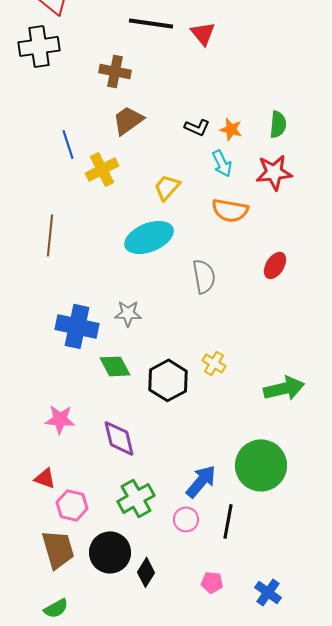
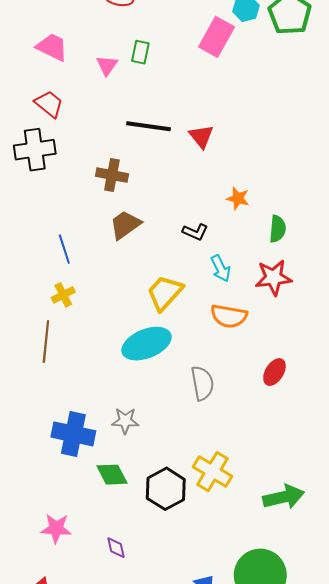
orange star: (231, 129) -> (238, 198), moved
yellow cross: (102, 169) -> (63, 295), moved, size x0.7
yellow trapezoid: (167, 187) -> (165, 293), size x1.4
yellow cross: (214, 363) -> (213, 472), size x1.6
purple diamond: (119, 438) -> (116, 548), size x0.6

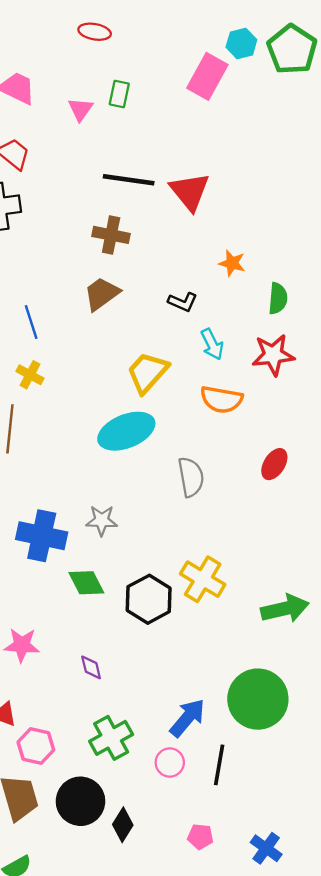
red triangle: (201, 136) -> (190, 192), size x1.4
brown cross: (112, 175) -> (111, 235), moved
yellow cross: (63, 295) -> (30, 375), turned -35

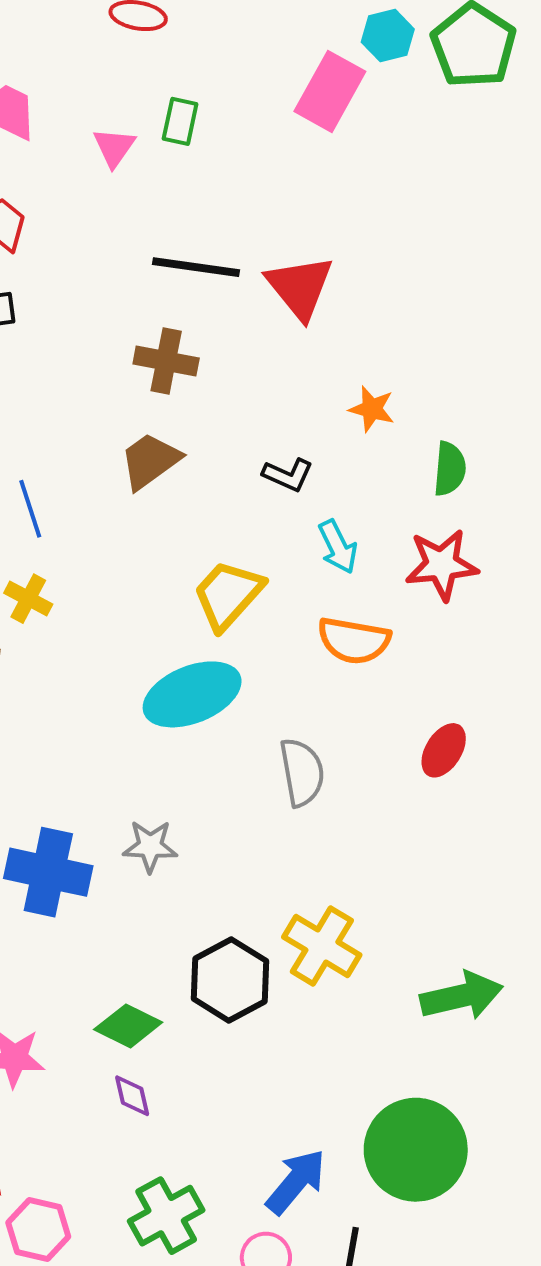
green diamond: (86, 583) -> (128, 1026), moved, turned -36

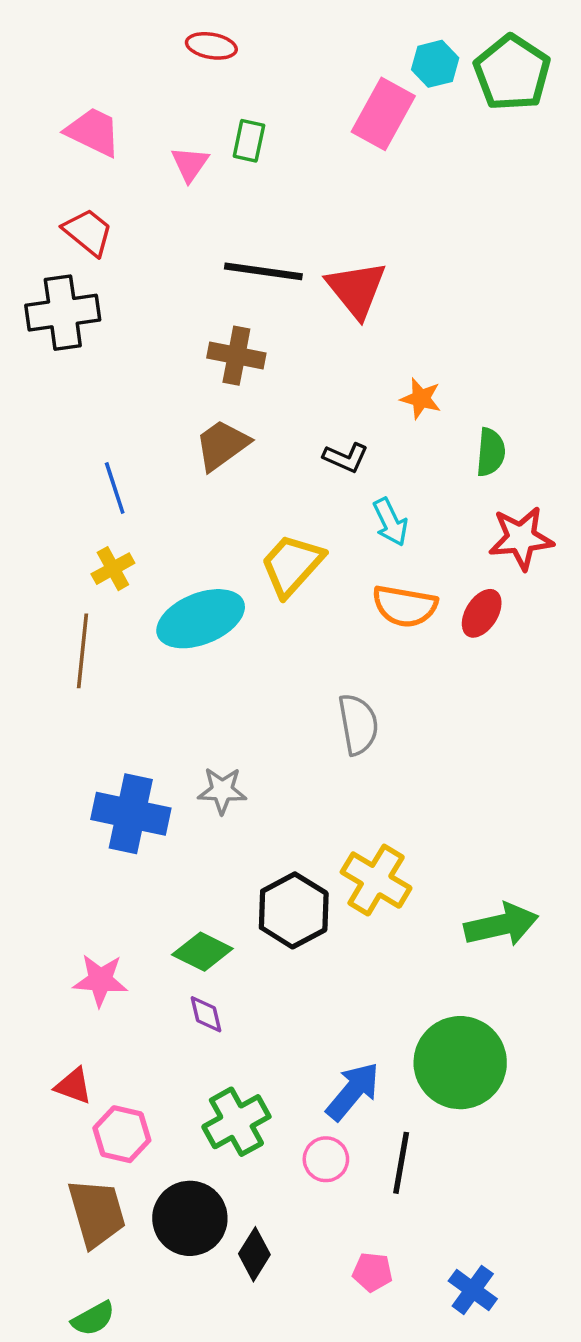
red star: (442, 565) -> (521, 538), moved
yellow cross: (28, 599) -> (113, 569), turned 33
cyan ellipse: (192, 694) -> (201, 619), moved
red ellipse: (444, 750) -> (482, 613), moved

